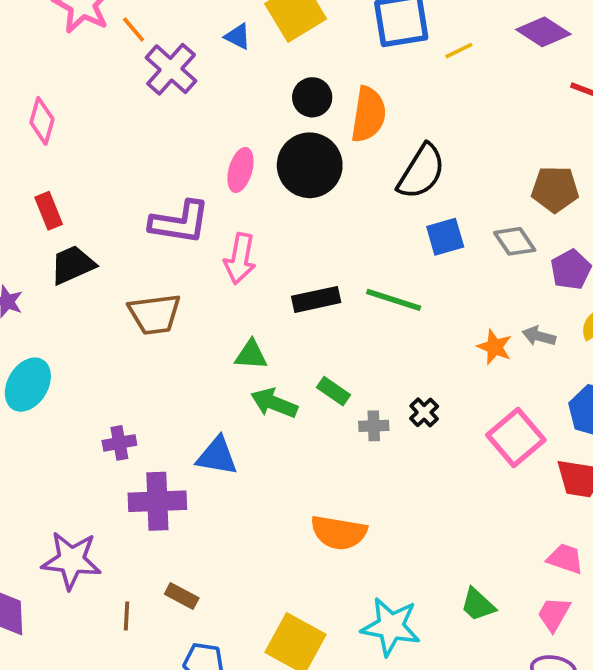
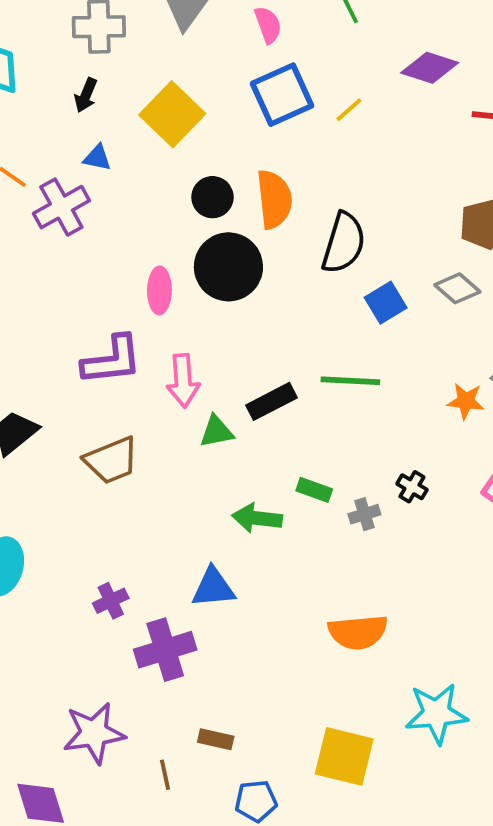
blue triangle: (238, 36) -> (97, 158), moved
purple cross: (171, 69) -> (61, 207), turned 34
green triangle: (251, 355) -> (217, 431), moved

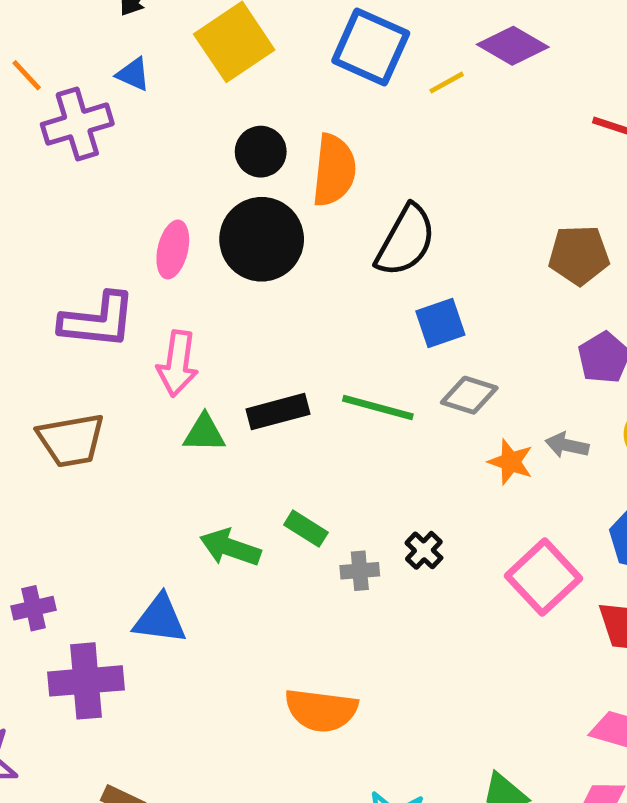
purple diamond: (430, 68) -> (513, 46), moved
blue square: (282, 95) -> (371, 47), turned 36
gray diamond: (457, 288) -> (469, 395), moved, turned -36

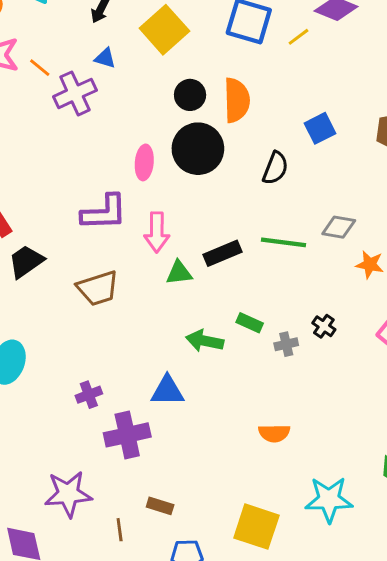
black semicircle: (406, 241) -> (275, 168), moved, size x0.7
blue square: (440, 323) -> (320, 128), moved
orange semicircle: (321, 710) -> (274, 433), size x0.7

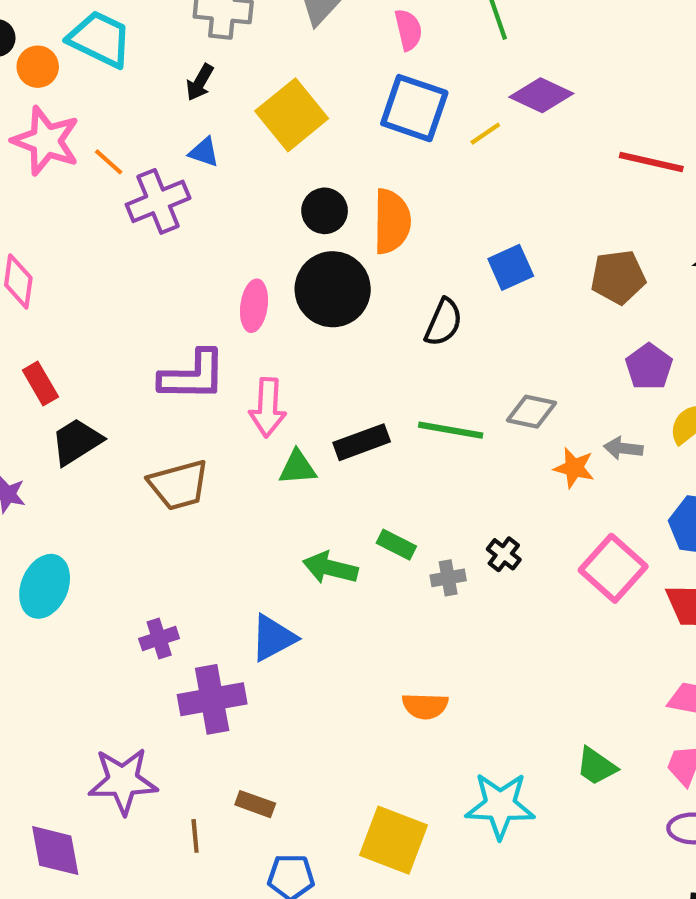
blue triangle: (167, 391) -> (273, 638), turned -30

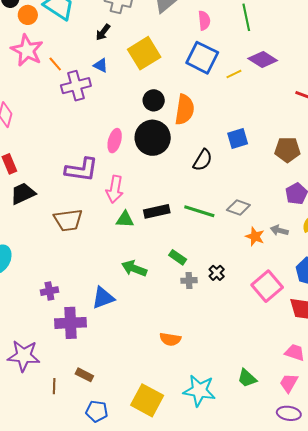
green rectangle: (396, 545) -> (178, 257), moved

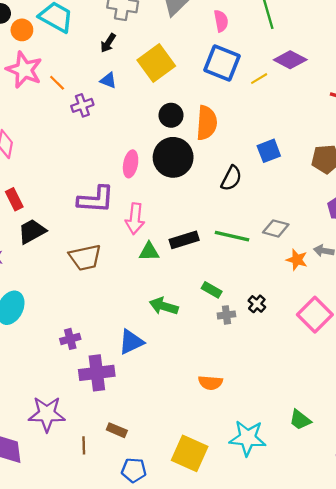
purple cross: (76, 86) -> (82, 105), size x0.7

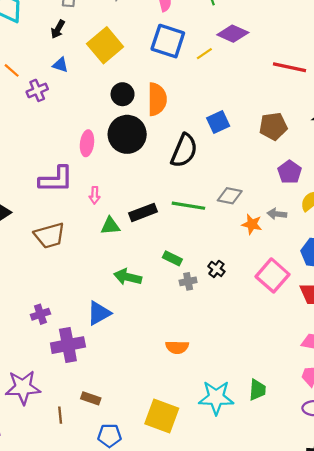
black semicircle: (231, 178) -> (184, 151), size x1.4
pink arrow: (135, 219) -> (95, 195), size x0.6
green trapezoid: (300, 420) -> (257, 390), moved, turned -120

